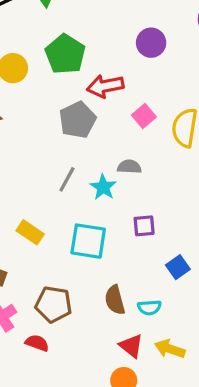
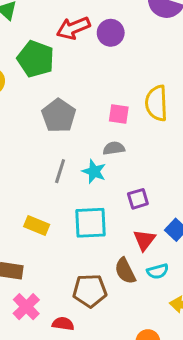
red arrow: (105, 86) -> (73, 28), moved
pink square: (144, 116) -> (119, 114), moved, turned -30
brown pentagon: (54, 304) -> (90, 291), moved
red triangle: (131, 346) -> (144, 240), moved, turned 40

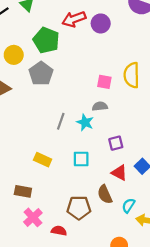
gray pentagon: (59, 116) -> (41, 74), moved
cyan square: (90, 223) -> (81, 159), size x0.7
red triangle: (144, 240) -> (119, 173), turned -42
cyan semicircle: (158, 271) -> (128, 206), moved, turned 136

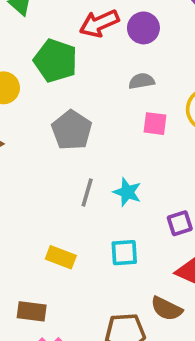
gray pentagon: (41, 74) -> (72, 130), moved
gray semicircle: (100, 106) -> (142, 81), moved
brown semicircle: (105, 194) -> (166, 309), turned -36

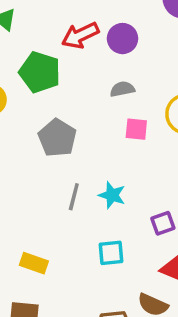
yellow rectangle: (61, 257) -> (34, 263), moved

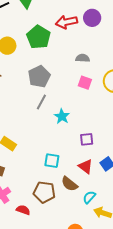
purple circle: (123, 39) -> (92, 18), moved
gray line: (74, 197) -> (41, 102), moved
cyan square: (111, 253) -> (52, 161), moved

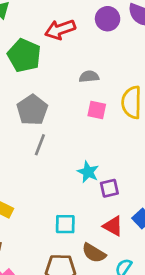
purple circle: (92, 18) -> (108, 19), moved
cyan star: (62, 116) -> (88, 172), moved

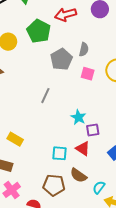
gray semicircle: (89, 77) -> (84, 49), turned 104
gray pentagon: (32, 110) -> (61, 59), moved
red triangle: (113, 226) -> (83, 149), moved

